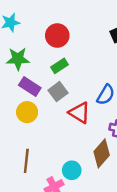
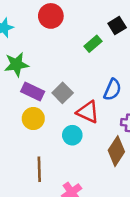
red circle: (57, 36) -> (51, 16), moved
green rectangle: (60, 66) -> (93, 44), moved
cyan circle: (72, 170) -> (72, 135), moved

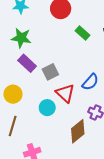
green rectangle: (93, 44) -> (83, 33), moved, turned 64
yellow circle: (33, 119) -> (13, 94), moved

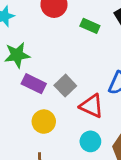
yellow circle: (13, 94) -> (44, 122), moved
cyan circle: (47, 108) -> (90, 141), moved

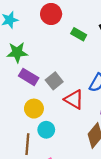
cyan circle: (90, 141) -> (46, 130), moved

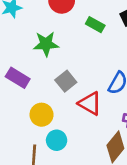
green star: (17, 52) -> (46, 44), moved
purple rectangle: (29, 77) -> (18, 78), moved

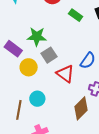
green star: (46, 44) -> (37, 37), moved
yellow circle: (42, 115) -> (29, 67), moved

